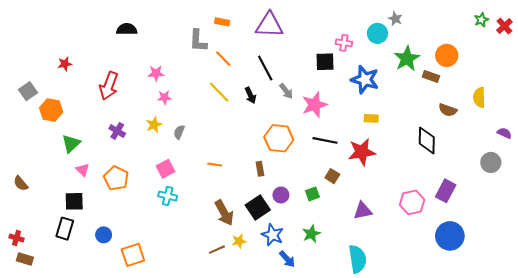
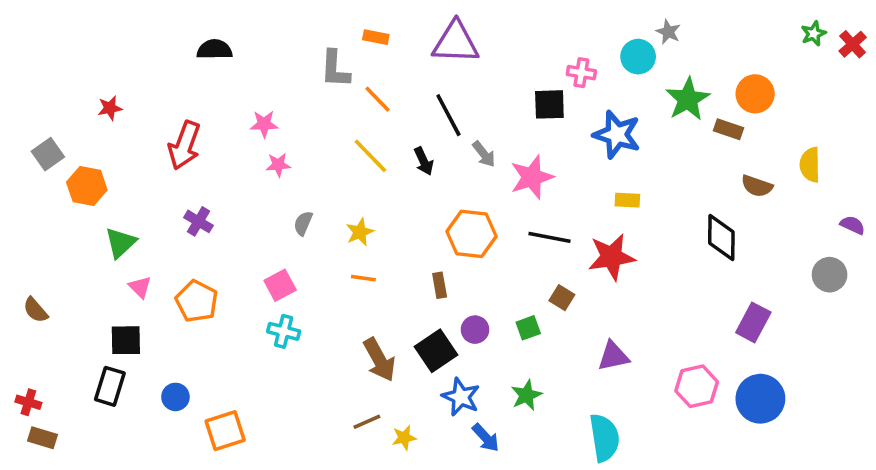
yellow star: (154, 125) -> (360, 232), moved
pink hexagon: (412, 202) -> (697, 386), moved
yellow star: (239, 241) -> (404, 438), moved

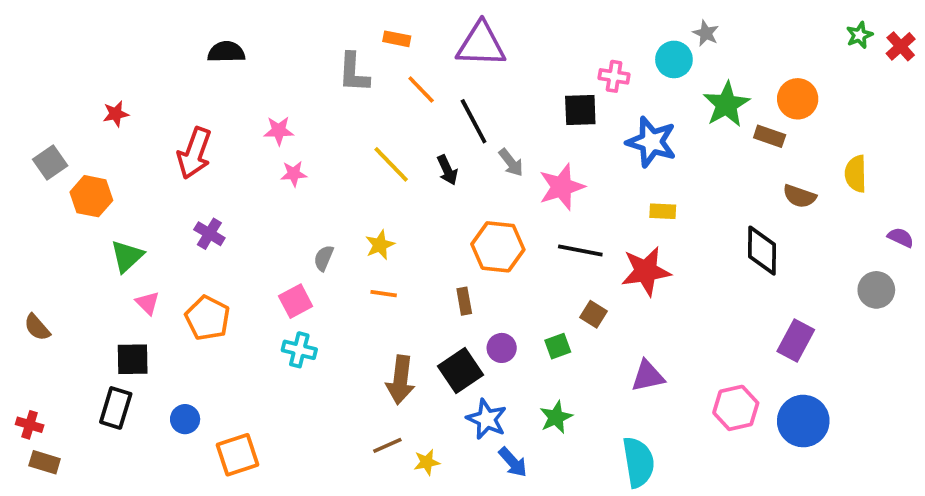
orange line: (378, 99) -> (421, 89), moved
gray semicircle: (303, 223) -> (324, 258), moved
brown arrow: (379, 360) -> (400, 380), turned 36

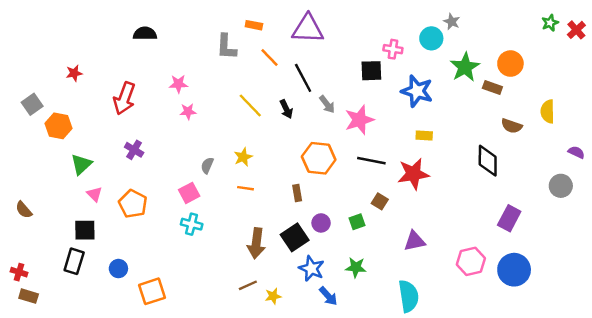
green star: (556, 417) -> (356, 267), turned 30

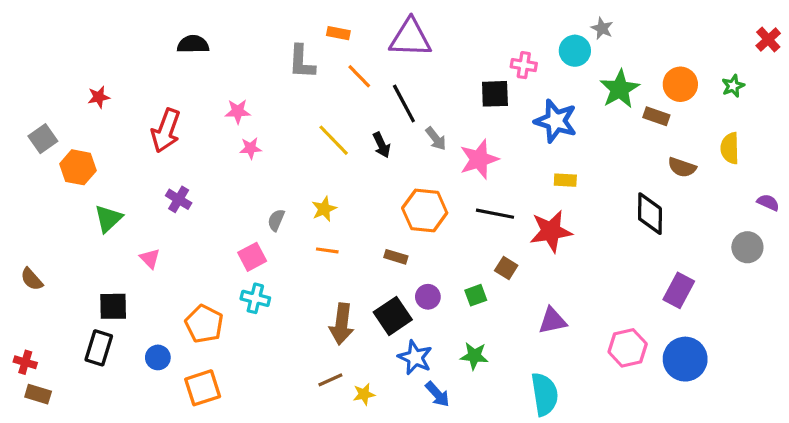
green star: (550, 23) -> (733, 86), moved
brown rectangle: (297, 193) -> (396, 257), turned -63
pink triangle: (94, 194) -> (150, 258), moved
orange pentagon: (133, 204) -> (204, 324), moved

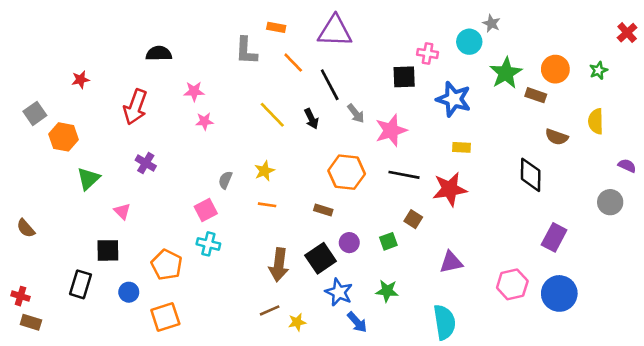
black semicircle: (193, 44) -> (159, 53), moved
black square: (113, 306) -> (108, 250), moved

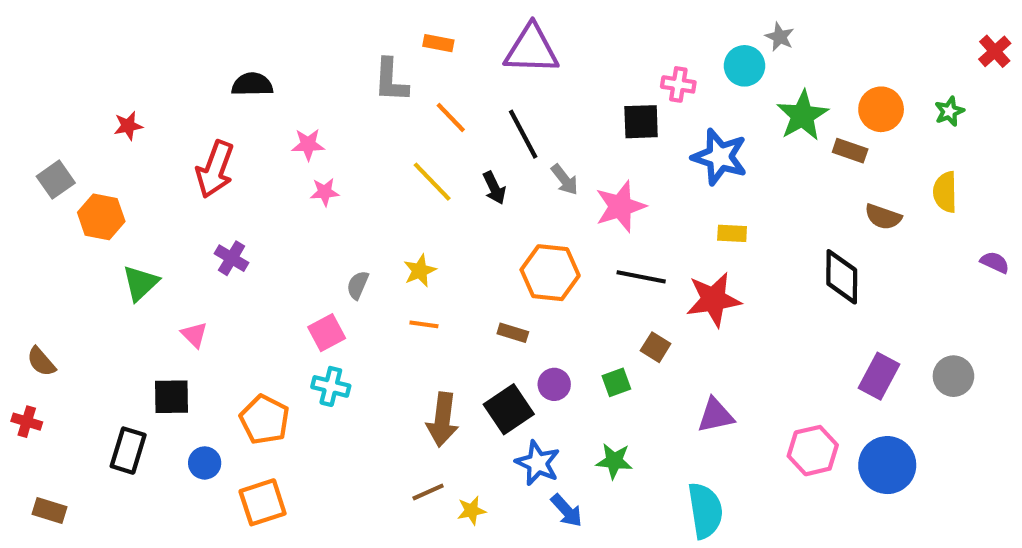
orange line: (293, 63) -> (451, 118), moved
gray circle: (610, 202) -> (953, 376), moved
red cross: (21, 296) -> (27, 422), moved

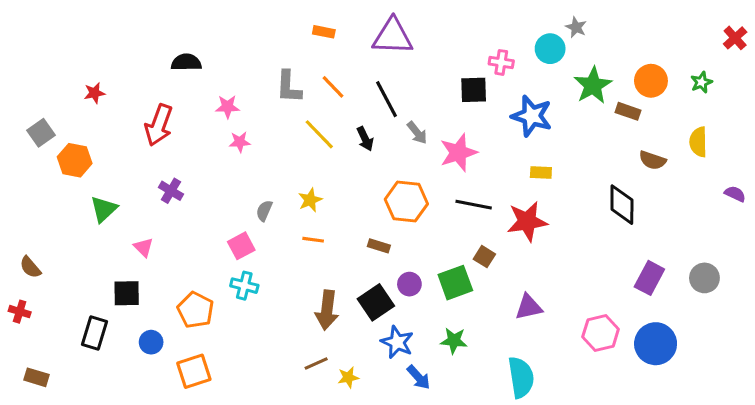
gray L-shape: (391, 80) -> (289, 87), moved
green square: (616, 382) -> (455, 283), size x1.6

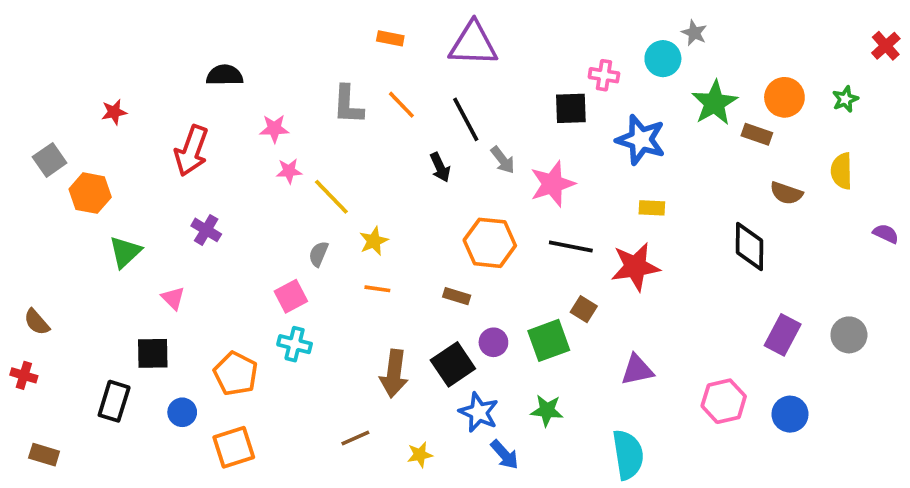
yellow line: (319, 134) -> (331, 197), moved
blue circle: (656, 344) -> (790, 414), size x0.7
brown line: (316, 364) -> (355, 438), moved

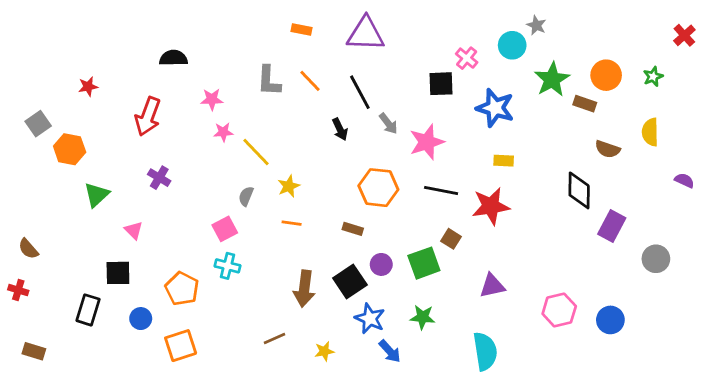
pink cross: (604, 75) -> (467, 58), turned 30
purple rectangle: (783, 335) -> (612, 226), moved

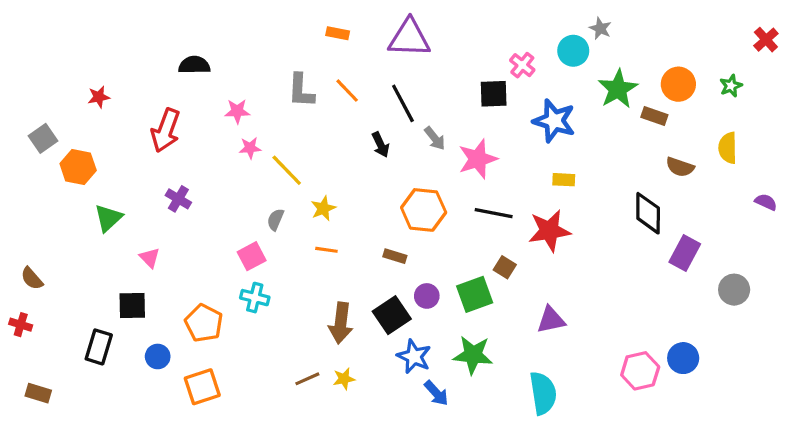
pink hexagon: (559, 310) -> (640, 371), moved
green star: (423, 317) -> (473, 355), size x1.4
yellow star: (324, 351) -> (344, 379), moved

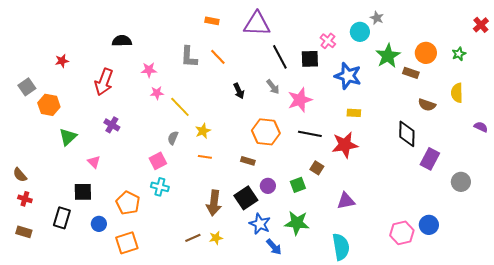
black line: (403, 103) -> (280, 57), moved
green square: (475, 294) -> (298, 185), size x0.7
red cross: (21, 325) -> (25, 199), moved
brown rectangle: (38, 393) -> (24, 232), moved

